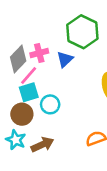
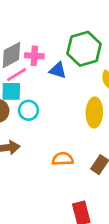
blue triangle: (65, 59) -> (58, 70), turned 42

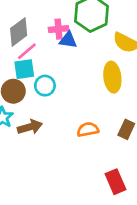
pink cross: (34, 56) -> (59, 29), moved

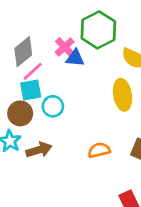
pink cross: (59, 29) -> (65, 47), turned -36

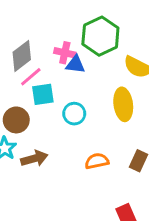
pink cross: (65, 47) -> (65, 53), turned -36
cyan square: (31, 90) -> (43, 94), moved
cyan circle: (53, 106) -> (74, 114), moved

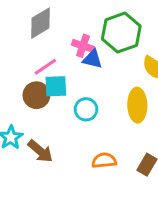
gray diamond: (22, 56) -> (40, 23), moved
brown circle: (16, 120) -> (36, 95), moved
brown arrow: (34, 159) -> (40, 151), turned 50

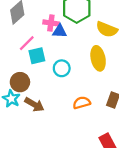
brown circle: (36, 95) -> (20, 82), moved

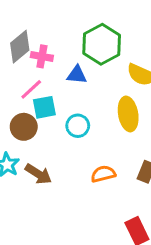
pink cross: (51, 23) -> (42, 56), moved
brown circle: (20, 82) -> (24, 127), moved

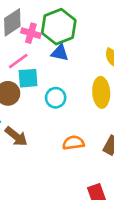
green hexagon: (102, 44) -> (59, 27), moved

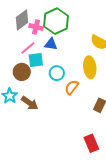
blue triangle: (60, 53) -> (51, 44), moved
orange semicircle: (73, 143) -> (72, 87), moved, turned -42

